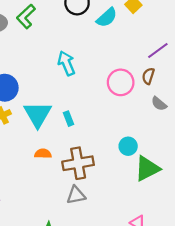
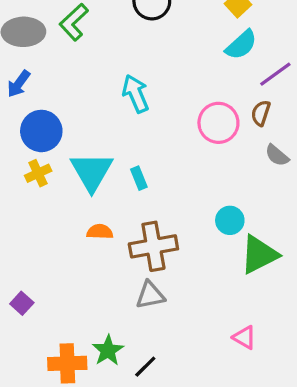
cyan semicircle: (107, 18) -> (241, 45), moved

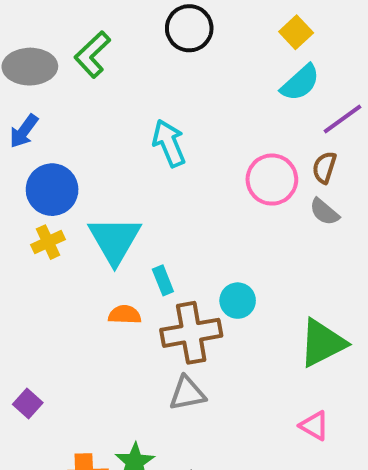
gray semicircle: (277, 155) -> (324, 212), moved
cyan rectangle: (139, 178) -> (163, 280), moved
cyan circle: (230, 220) -> (238, 301), moved
pink triangle: (244, 337) -> (314, 426), moved

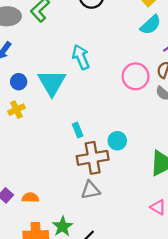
blue circle: (52, 190) -> (19, 82), size x0.6
cyan triangle: (115, 240) -> (52, 83), moved
orange semicircle: (125, 315) -> (30, 198), moved

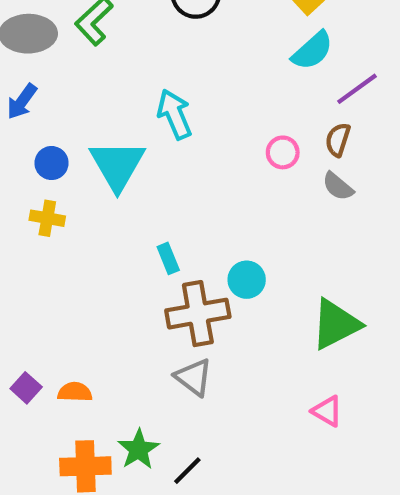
pink circle: (136, 76) -> (283, 152), size x0.6
yellow cross: (16, 110) -> (47, 218), turned 35
gray triangle: (90, 190) -> (194, 377), turned 48

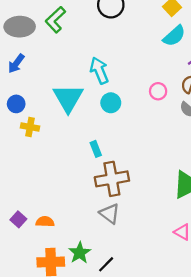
blue circle: (52, 163) -> (16, 104), moved
cyan circle: (247, 280) -> (111, 103), moved

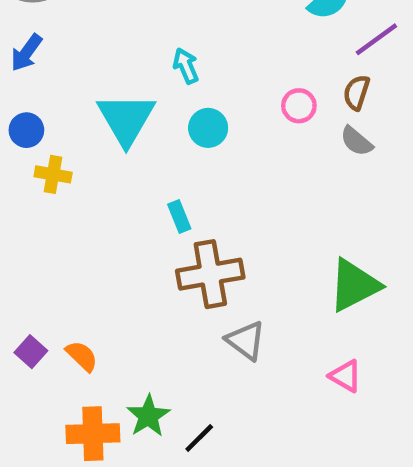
cyan arrow: (99, 70) -> (186, 66), size x0.7
gray triangle: (110, 214) -> (246, 341), moved
orange semicircle: (45, 222) -> (82, 356), turned 42

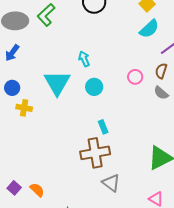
cyan rectangle: (179, 217) -> (103, 127), moved

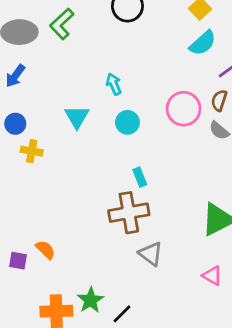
pink circle: (135, 77) -> (184, 109), size x1.6
cyan triangle: (57, 83) -> (77, 117), size x0.7
purple square: (14, 188) -> (18, 261), turned -32
orange semicircle: (37, 190) -> (45, 250), moved

